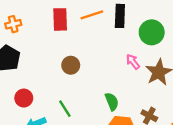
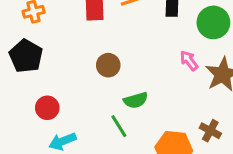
green semicircle: (112, 102) -> (136, 100), moved, turned 96
green line: (65, 109) -> (119, 126), moved

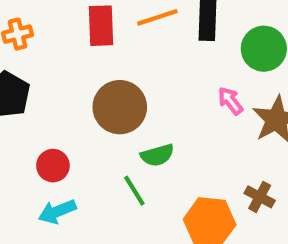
brown circle: (108, 65) -> (120, 107), size x1.6
red circle: (47, 108) -> (53, 166), moved

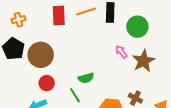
brown circle: (120, 107) -> (41, 55), moved
red circle: (53, 166) -> (47, 83), moved

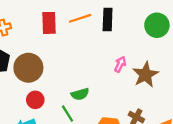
green circle: (137, 27) -> (157, 25), moved
pink arrow: (121, 52) -> (120, 64), turned 64

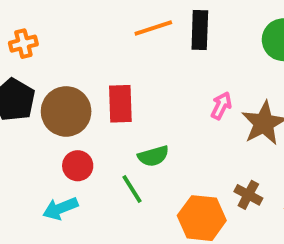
red rectangle: (49, 23) -> (120, 104), moved

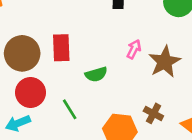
green semicircle: (153, 156) -> (96, 74), moved
red circle: (78, 166) -> (30, 92), size x1.4

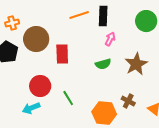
pink arrow: (134, 49) -> (110, 39), moved
brown circle: (22, 53) -> (36, 39), moved
green semicircle: (96, 74) -> (103, 64), moved

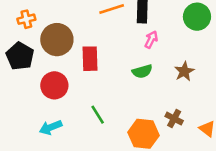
brown star: (136, 64) -> (184, 71), size x0.7
red circle: (40, 86) -> (54, 85), moved

